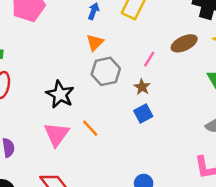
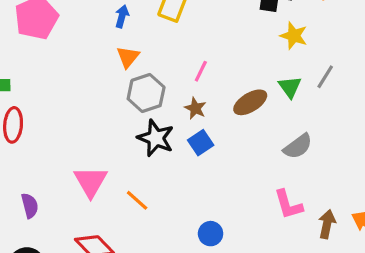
brown ellipse: (184, 43) -> (250, 102), moved
black star: (60, 94) -> (156, 138), moved
orange line: (90, 128) -> (137, 200), moved

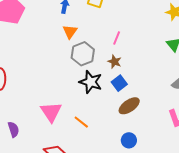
brown ellipse: (250, 102) -> (129, 106), moved

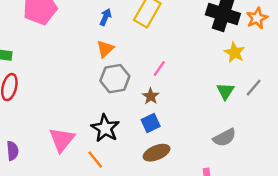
black star: (91, 82) -> (105, 128), moved

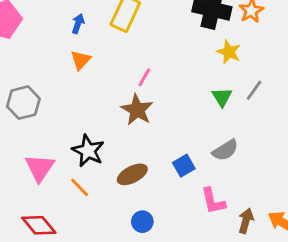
gray hexagon: (115, 79) -> (23, 103), moved
brown star: (151, 96) -> (137, 110), size x1.6
blue square: (151, 123) -> (184, 166), moved
brown ellipse: (157, 153) -> (132, 174), moved

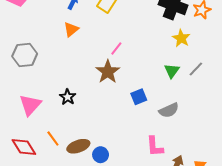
black star: (88, 151) -> (68, 97), size x0.7
blue square: (184, 166) -> (139, 97), moved
brown ellipse: (132, 174) -> (78, 146), moved
orange line: (80, 187) -> (53, 138), moved

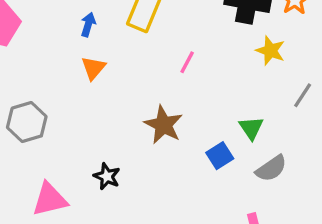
pink line: (116, 48) -> (187, 62), moved
green triangle: (172, 71) -> (251, 128), moved
pink triangle: (30, 105) -> (50, 199), turned 45

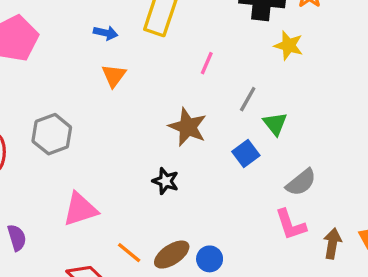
blue arrow: (88, 25) -> (106, 33), turned 90
gray line: (303, 95) -> (248, 99), moved
gray semicircle: (271, 168) -> (301, 182), moved
black star: (107, 176) -> (166, 181), moved

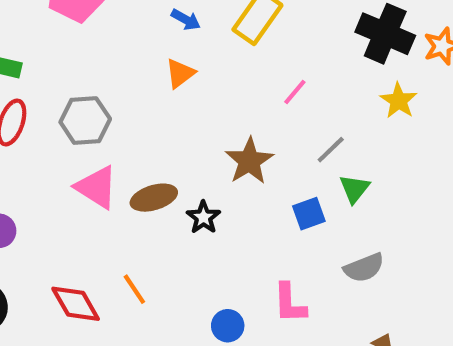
pink triangle: (80, 209) -> (97, 187), moved, turned 33
pink L-shape: (291, 225) -> (290, 303), moved
brown ellipse: (172, 255) -> (154, 198), moved

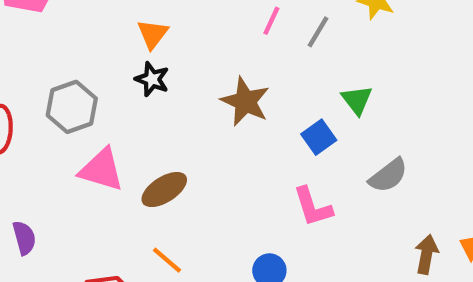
gray line: (331, 150) -> (318, 32), moved
brown ellipse: (154, 198) -> (164, 190), moved
black star: (203, 217) -> (152, 79), moved
pink L-shape: (290, 303) -> (313, 207), moved

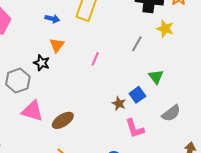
pink line: (271, 21) -> (95, 59), moved
black star: (152, 79) -> (42, 63), moved
brown star: (245, 102) -> (119, 104), moved, size x0.6

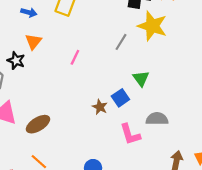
yellow star: (165, 29) -> (152, 26), size x1.5
gray semicircle: (171, 113) -> (157, 119), turned -144
pink L-shape: (135, 128) -> (130, 134), moved

